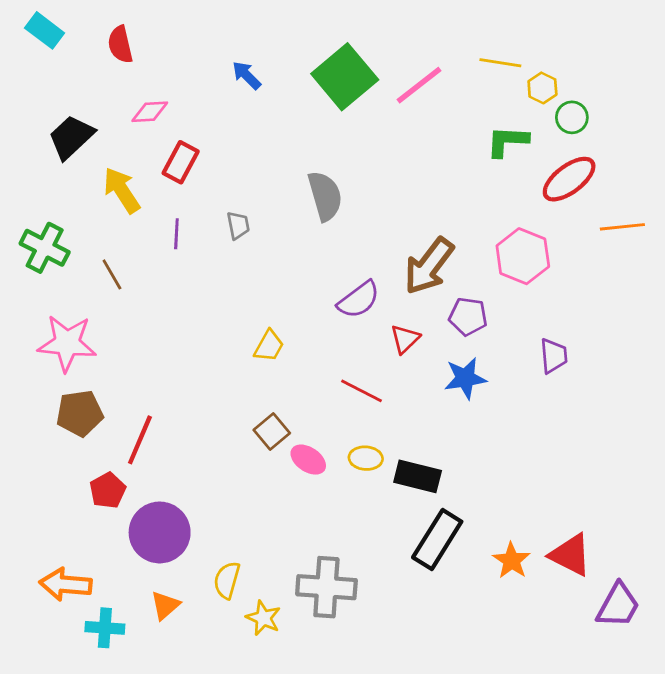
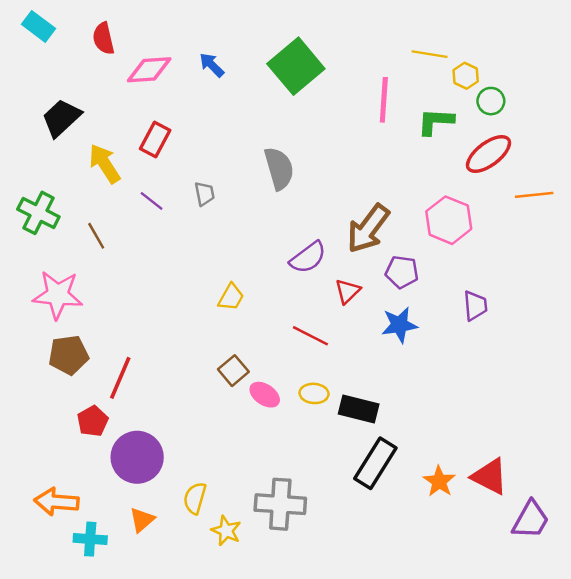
pink line: (419, 85) -> (384, 100), moved, turned -48
pink diamond: (150, 112) -> (149, 70), moved, size x1.4
purple line: (176, 234) -> (152, 201), turned -55

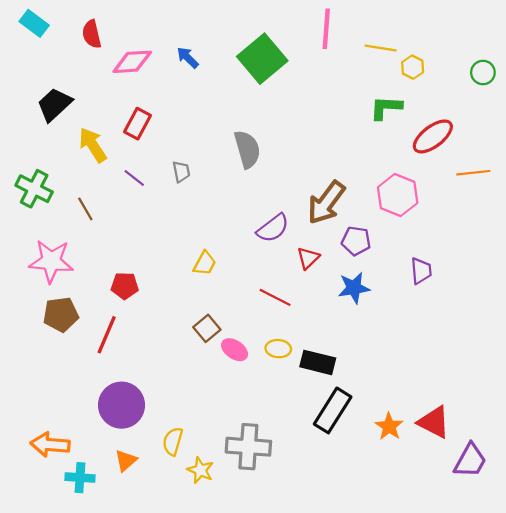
pink line: (384, 100) -> (326, 29), moved
green circle: (491, 101) -> (483, 72), moved
red pentagon: (93, 421) -> (125, 286), moved, turned 30

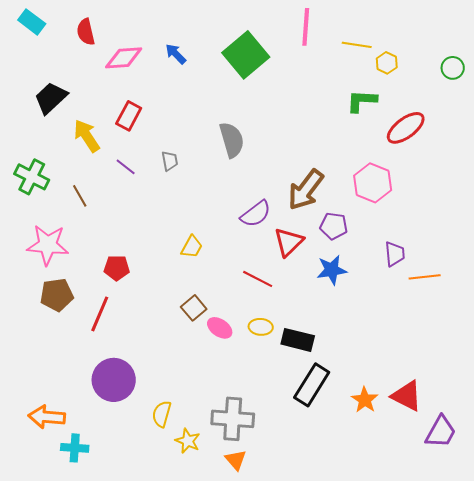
orange line: (473, 173) -> (425, 277), moved
red triangle: (308, 258) -> (289, 242), size x1.4
orange triangle: (126, 461) -> (236, 460), moved, turned -30

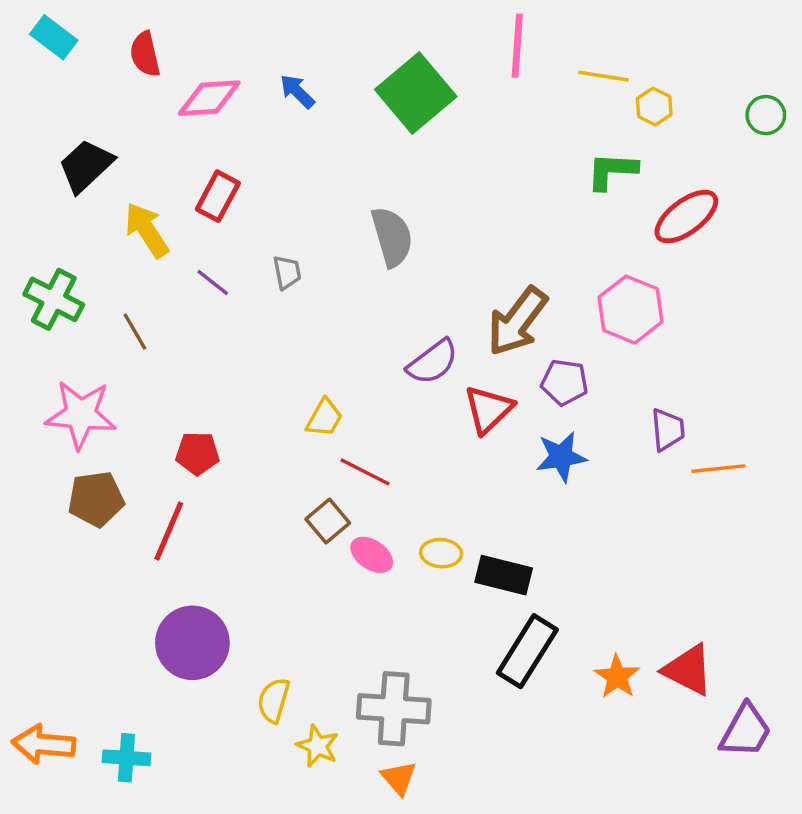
red line: (258, 279) -> (365, 472), moved
orange arrow: (47, 417) -> (44, 744), moved

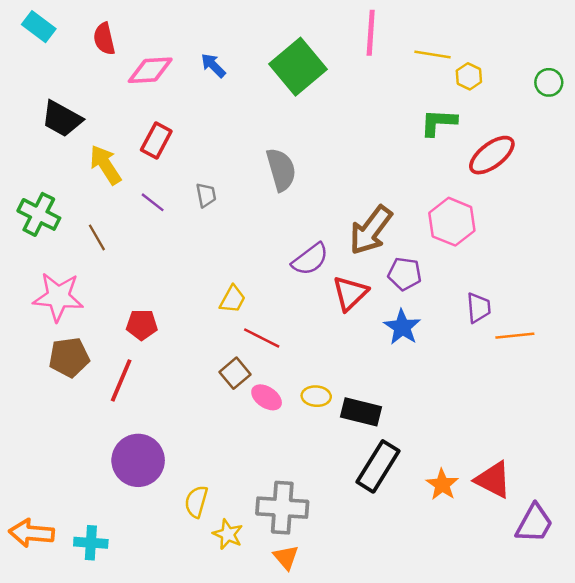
black trapezoid: (86, 166) -> (62, 119), turned -108
blue star: (561, 457) -> (402, 327), turned -30

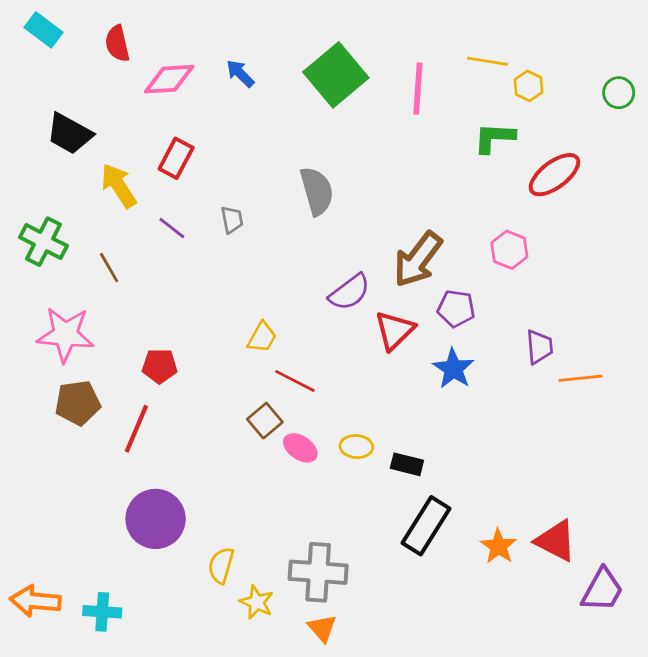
pink line: (371, 33) -> (418, 89), moved
pink hexagon: (452, 222) -> (509, 250), size x0.7
black rectangle: (361, 412) -> (407, 464), size x0.7

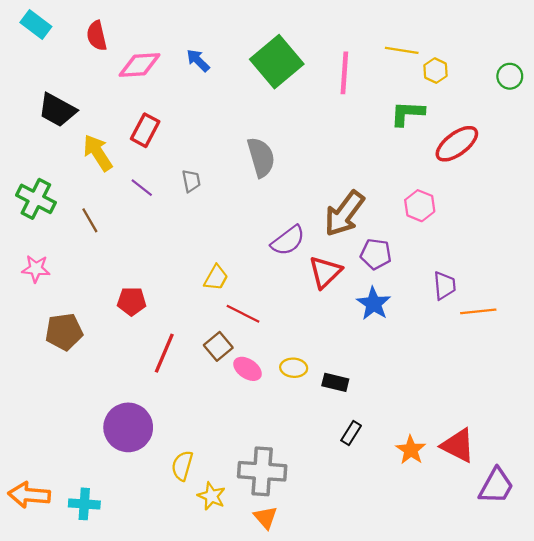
pink star: (65, 334) -> (36, 269), moved, size x0.6
red line: (136, 429) -> (164, 353), moved
black rectangle: (426, 526) -> (351, 433), size x0.5

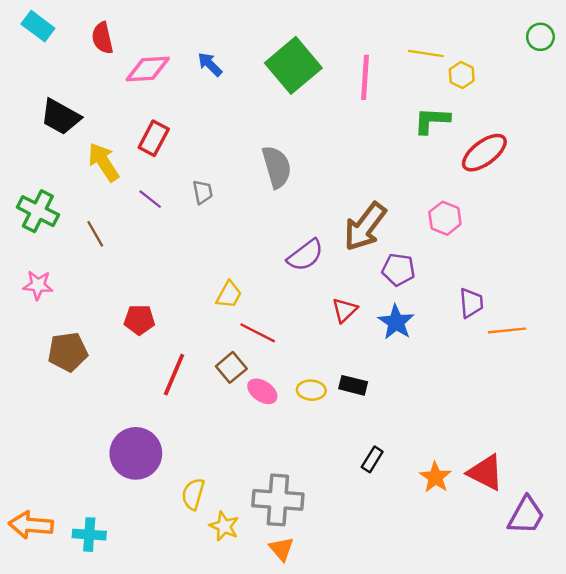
green circle: (510, 76) -> (540, 37), moved
red triangle: (325, 272) -> (345, 310), moved, size x0.7
black rectangle: (335, 382) -> (353, 385), moved

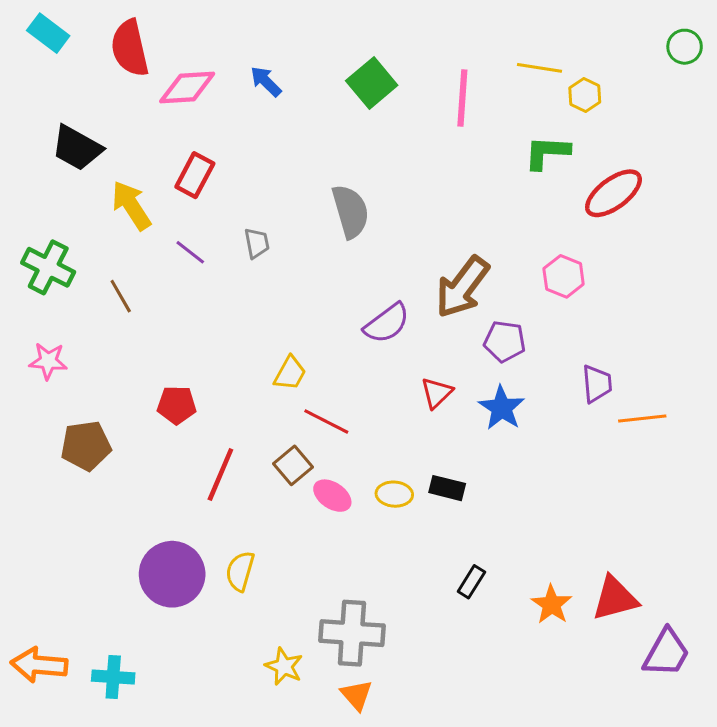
red semicircle: (102, 38) -> (130, 48), size x1.4
green square: (293, 65) -> (372, 83), size x0.7
red triangle: (486, 472) -> (615, 598), turned -42
yellow semicircle: (193, 494) -> (240, 571), moved

